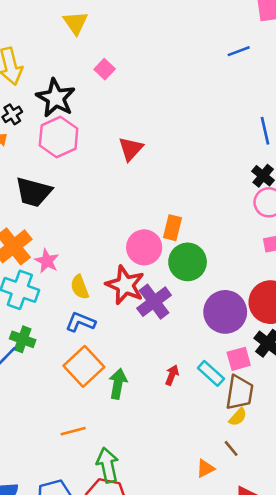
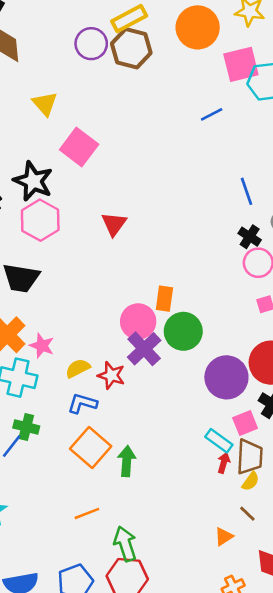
pink square: (105, 69) -> (79, 147), size x1.8
red star: (125, 285) -> (111, 375), moved, size x0.7
yellow semicircle: (80, 287) -> (78, 368), turned 90
purple cross: (154, 302) -> (144, 349), moved
red arrow: (172, 375) -> (224, 463), moved

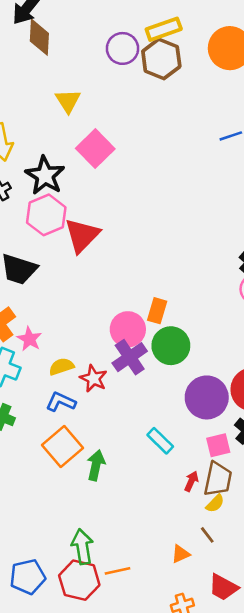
red triangle: (114, 224) -> (82, 235), moved, size x1.4
cyan rectangle: (219, 441) -> (160, 441), moved
orange line: (87, 513) -> (117, 571), moved

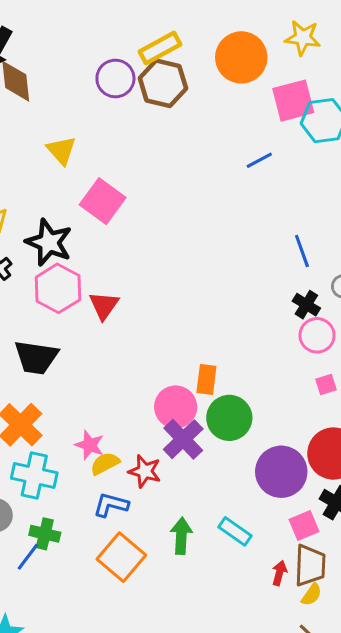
red triangle: (82, 235) -> (104, 305), size x0.7
pink star: (29, 339) -> (90, 445), moved
green arrow: (96, 465) -> (181, 536), moved

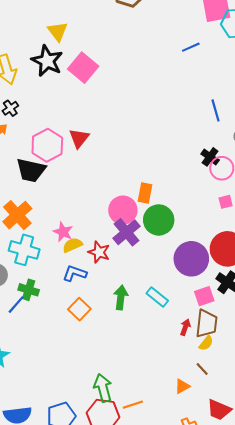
black star: (49, 242) -> (47, 61), moved
pink hexagon: (58, 288) -> (47, 145), moved
black cross: (306, 305) -> (210, 157), moved
orange square: (121, 557) -> (79, 309), size x0.7

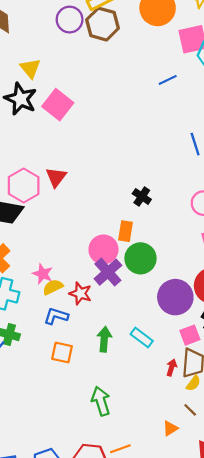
black cross: (210, 157) -> (142, 196), moved
orange square: (79, 309) -> (62, 353), turned -30
green arrow: (103, 388) -> (101, 401), moved

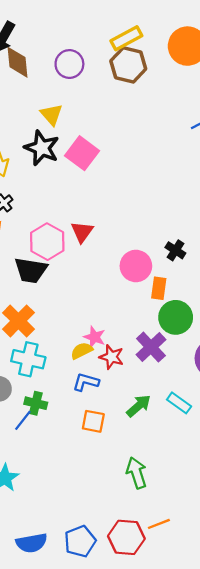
purple circle: (70, 20) -> (69, 64), moved
pink circle: (103, 249) -> (136, 266), moved
purple cross: (108, 272) -> (151, 347), moved
pink star: (43, 274) -> (94, 337), moved
green arrow: (104, 339) -> (139, 406), turned 45

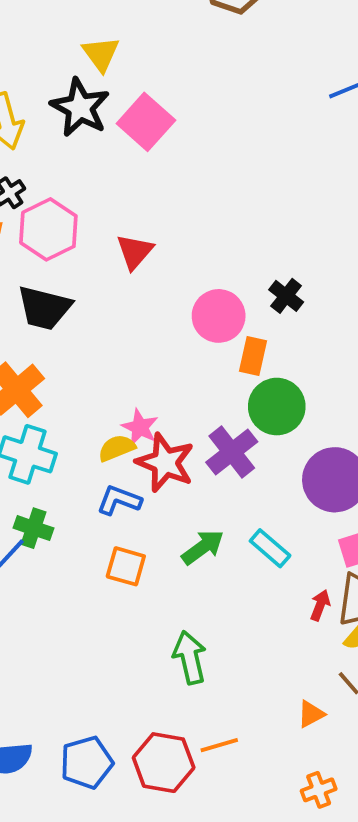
pink hexagon: (47, 242) -> (48, 229), moved
red star: (112, 357) -> (165, 463), size x1.4

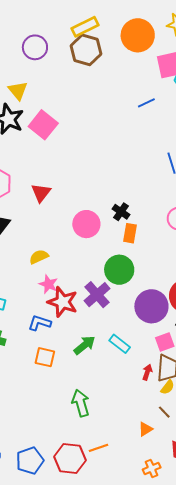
orange rectangle: (253, 356) -> (130, 233), moved
yellow semicircle: (117, 448) -> (39, 257), moved

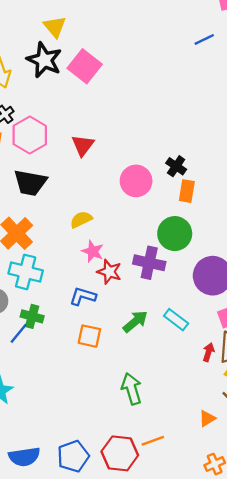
purple cross: (97, 295) -> (149, 263), turned -36
red star: (63, 302) -> (109, 272), size x0.7

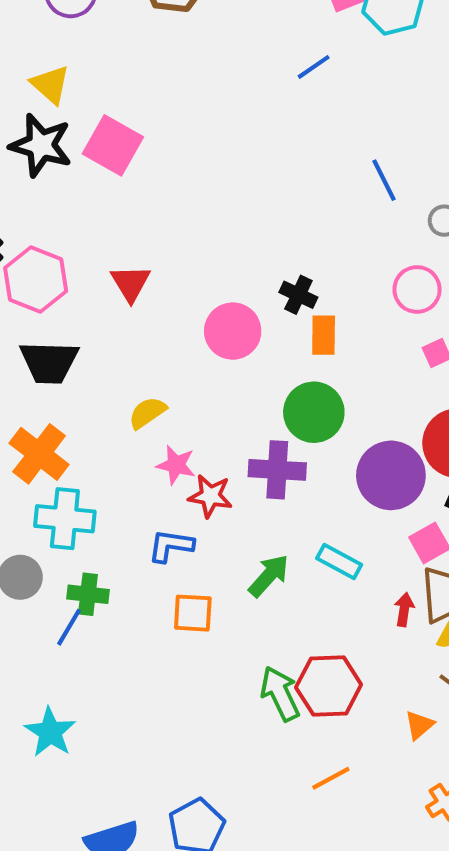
red hexagon: (120, 453) -> (329, 686), moved

